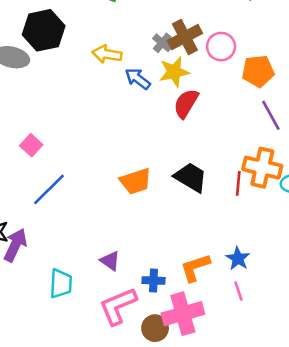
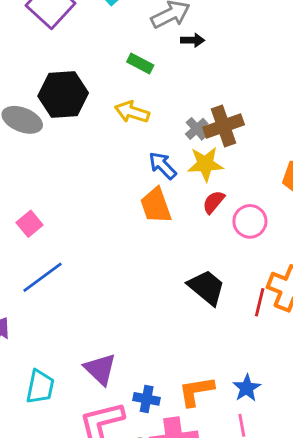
pink circle: (221, 47) -> (250, 221), moved
yellow arrow: (107, 54) -> (132, 112), moved
red semicircle: (186, 103) -> (214, 202), size x0.7
orange trapezoid: (136, 181) -> (156, 205), moved, turned 80
purple triangle: (110, 261) -> (100, 369), size x1.4

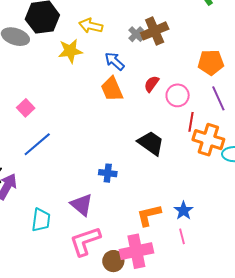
yellow star: (205, 164) -> (70, 51), moved
red line: (260, 302) -> (191, 122), moved
blue cross: (147, 399) -> (108, 173), moved

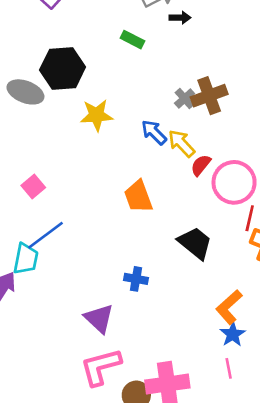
yellow arrow: (91, 26) -> (181, 143), moved, turned 30
orange trapezoid: (112, 89) -> (138, 197), moved
pink circle: (178, 95) -> (234, 182), size x1.4
orange L-shape: (149, 215) -> (229, 307), moved, turned -32
cyan trapezoid: (41, 220) -> (26, 259), moved

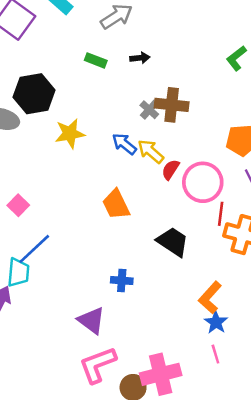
black arrow: (180, 18) -> (140, 58), moved
brown cross: (209, 96) -> (172, 105), turned 32

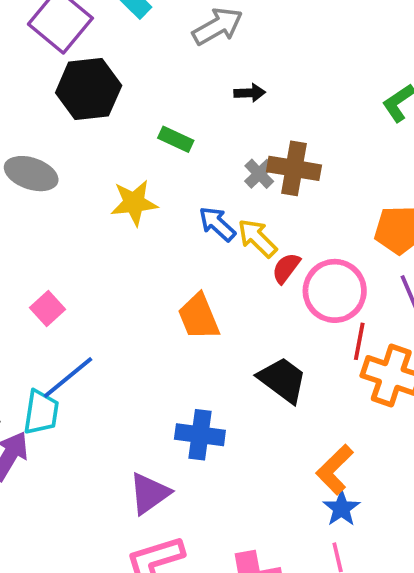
green rectangle: (96, 60) -> (176, 139), moved
black hexagon: (34, 94) -> (89, 89), moved
blue cross: (122, 281) -> (200, 435), size x1.4
purple triangle: (91, 320) -> (149, 493), turned 44

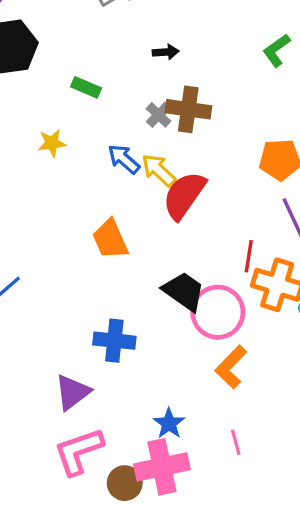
black arrow: (250, 93) -> (166, 52), moved
yellow star: (134, 203) -> (52, 143), size x0.7
red semicircle: (286, 268) -> (184, 195), size x1.8
pink circle: (335, 291) -> (218, 312), moved
blue star: (341, 508) -> (169, 423), moved

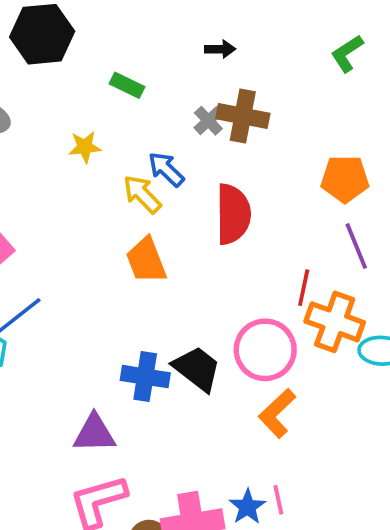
yellow arrow: (159, 170) -> (142, 194), moved
red semicircle: (184, 195) -> (233, 214), turned 142
black trapezoid: (184, 291) -> (197, 369), moved
purple triangle: (72, 392) -> (94, 433), turned 33
blue star: (169, 423) -> (247, 507), moved

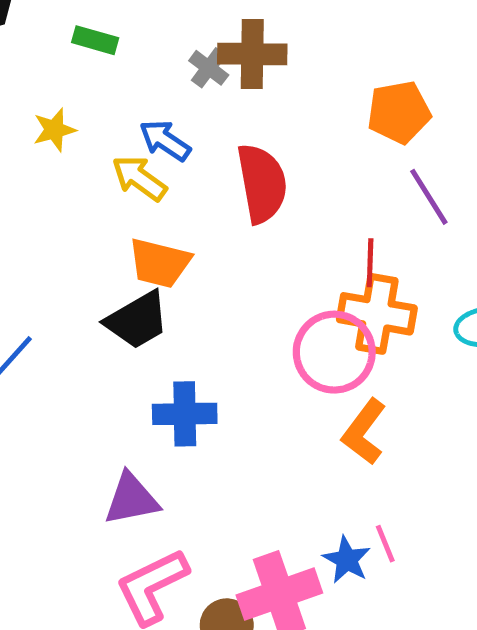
orange trapezoid: (146, 260) -> (160, 263), turned -45
orange cross: (335, 322) -> (377, 314), moved
black trapezoid: (197, 369) -> (137, 320), moved, turned 122

